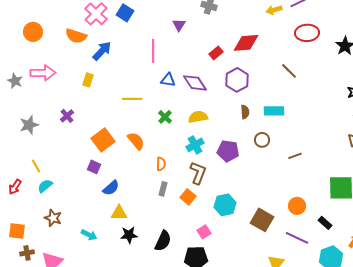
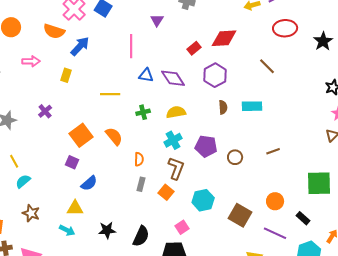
pink arrow: (43, 73) -> (31, 61), moved, size x0.7
green cross: (165, 117) -> (143, 112), turned 32
brown circle: (262, 140) -> (235, 157), moved
yellow triangle: (119, 213) -> (75, 208), moved

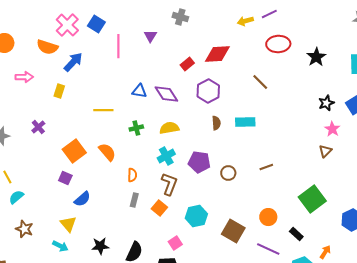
pink line: (131, 46) -> (118, 46), moved
green square: (319, 183) -> (312, 199), turned -36
yellow triangle: (75, 208) -> (68, 224), turned 48

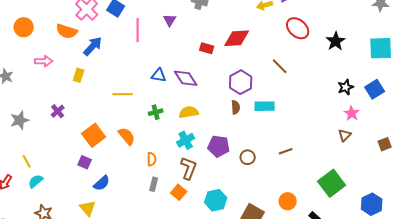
red ellipse: (278, 44) -> (298, 28), turned 45
red rectangle: (187, 64) -> (207, 48), turned 56
purple hexagon: (208, 91) -> (241, 82), moved

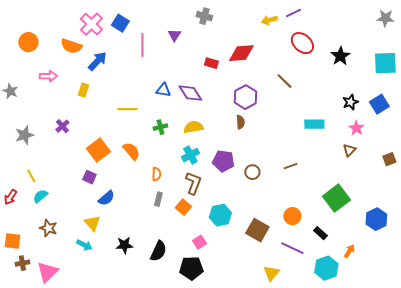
cyan rectangle: (265, 106) -> (314, 124), moved

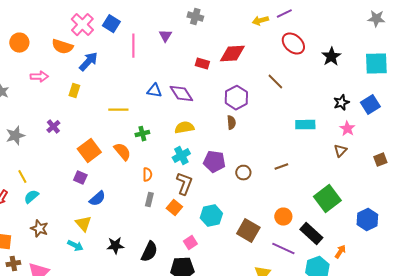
green cross: (160, 127) -> (142, 134), moved
black rectangle: (320, 233) -> (311, 234), size x1.6

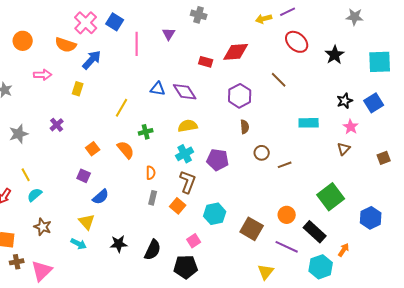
gray star: (376, 19) -> (355, 17), moved
yellow line: (118, 110) -> (122, 108), turned -60
brown semicircle: (231, 123) -> (245, 127), moved
orange square: (89, 151) -> (93, 149), size x0.6
brown circle: (243, 173) -> (262, 153), moved

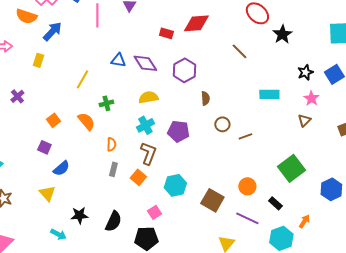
black star: (335, 55) -> (282, 34), moved
purple hexagon: (240, 96) -> (184, 70), moved
black rectangle: (315, 232) -> (275, 203), size x0.6
cyan arrow: (79, 244) -> (58, 234), moved

